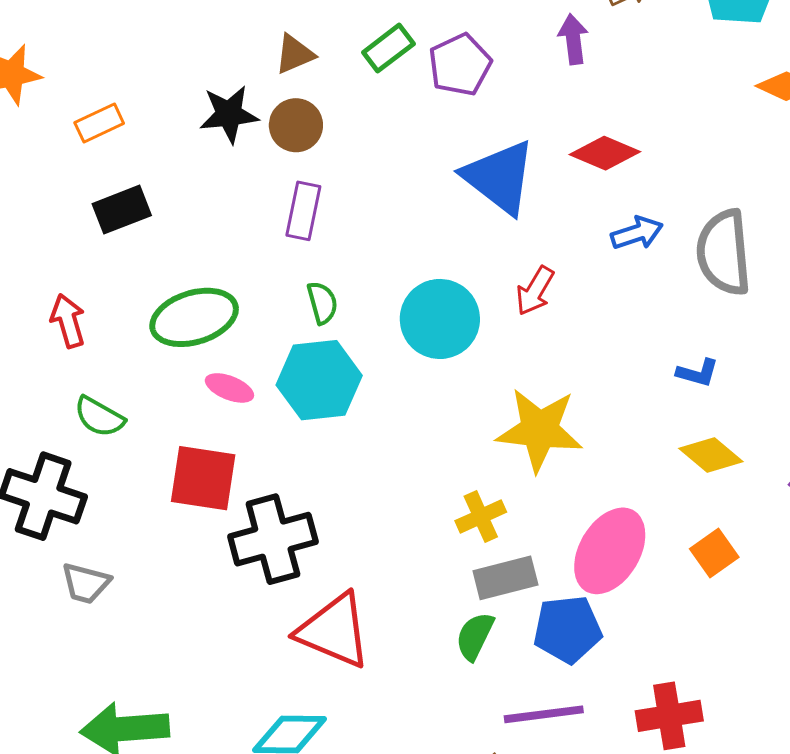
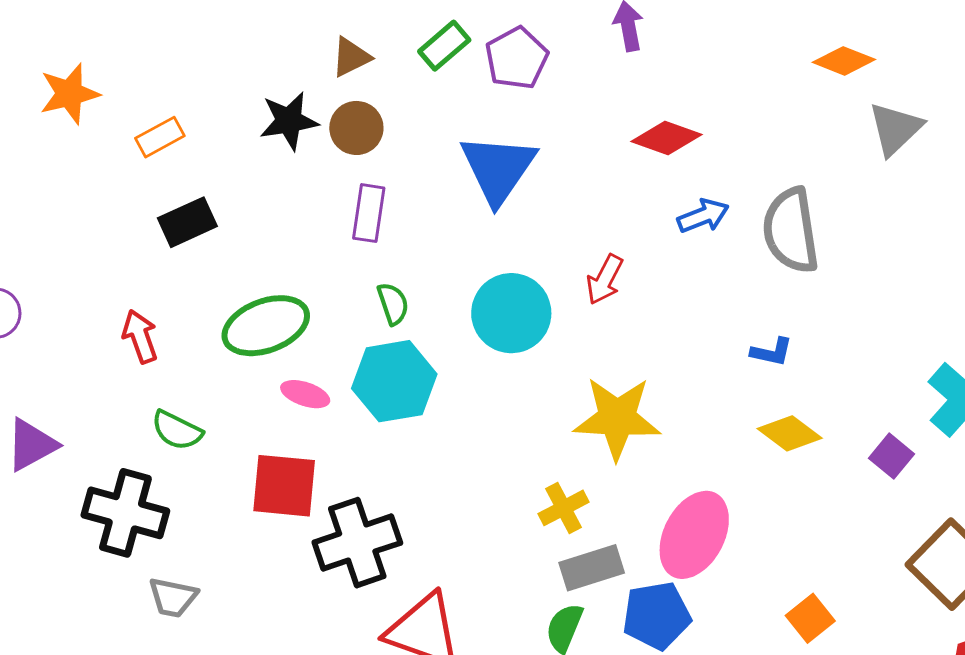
blue triangle: (499, 177) -> (498, 169), moved, turned 30
orange square: (714, 553) -> (810, 618), moved

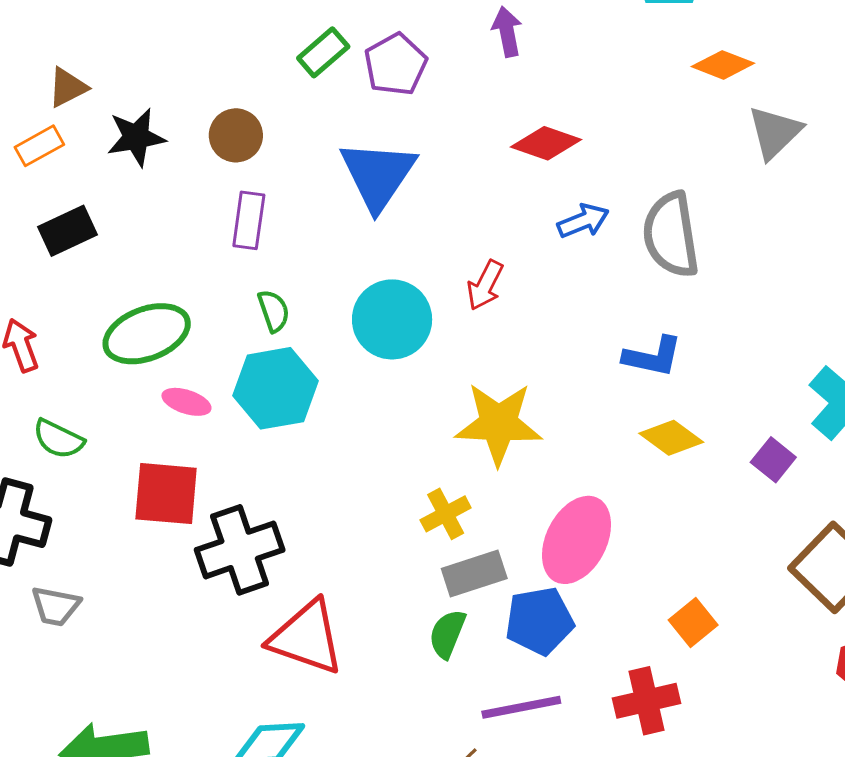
brown triangle: (351, 57) -> (68, 87), moved
black star: (289, 121) -> (136, 137), moved
blue L-shape: (772, 352) -> (653, 357), size x1.4

